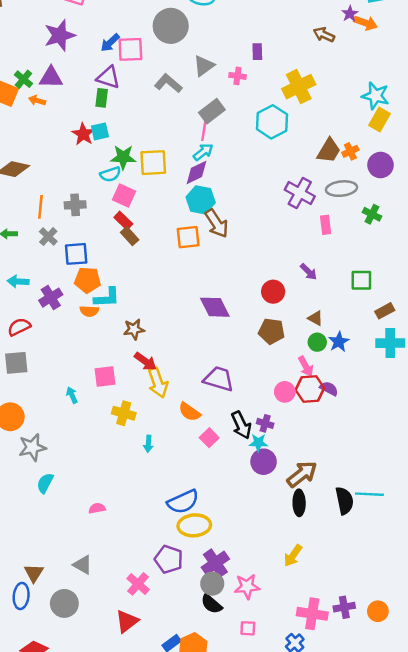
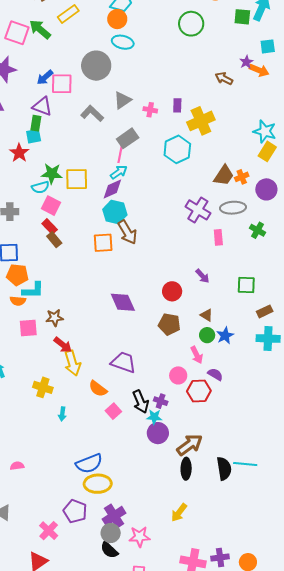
purple rectangle: (257, 52) -> (177, 105), moved
cyan square: (100, 131) -> (34, 136), moved
pink square: (105, 377) -> (28, 328), moved
red hexagon: (310, 389) -> (199, 391), moved

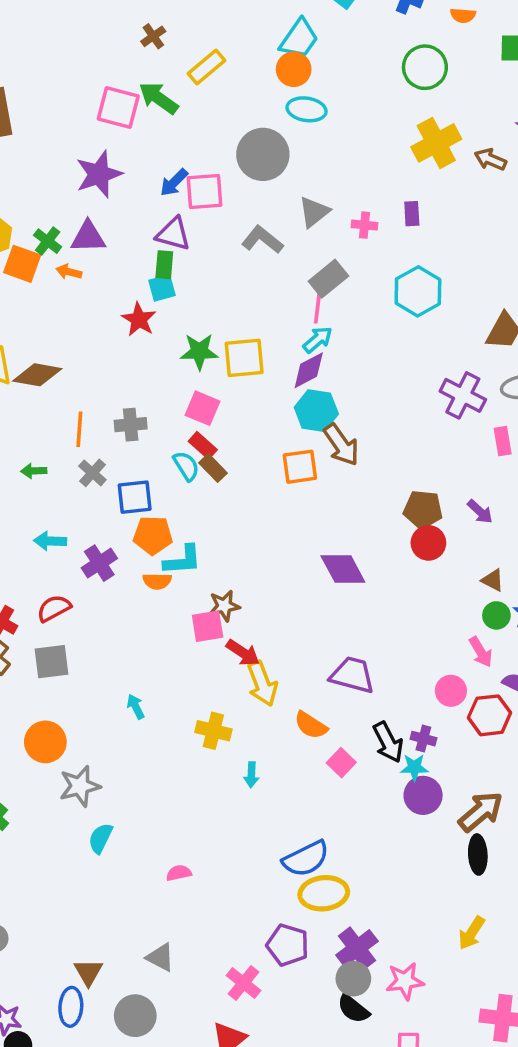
yellow cross: (201, 121) -> (436, 143), moved
cyan semicircle: (40, 187) -> (186, 466), moved, turned -102
brown pentagon: (169, 324) -> (423, 509), moved
pink square: (28, 328) -> (208, 626), moved

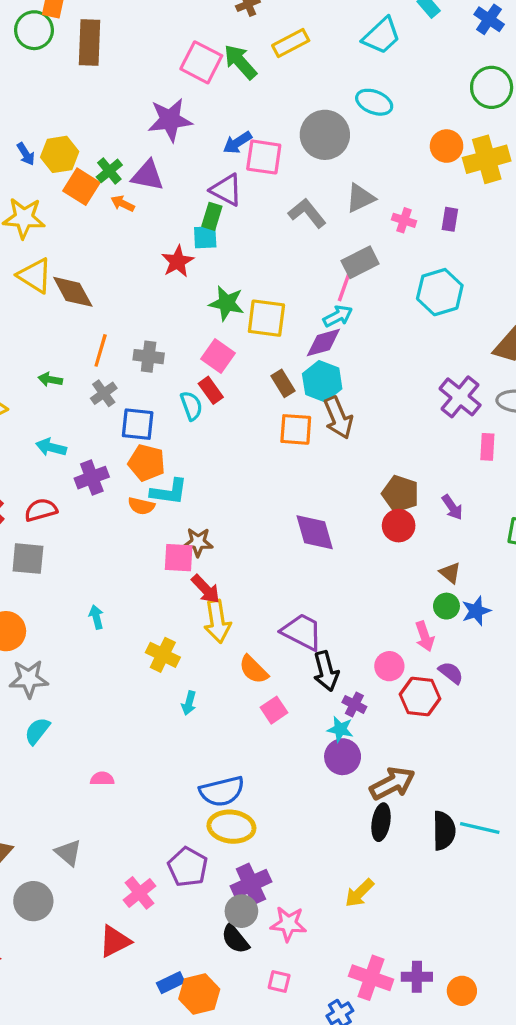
orange circle: (294, 69) -> (447, 146), moved
brown diamond: (37, 375) -> (73, 292), turned 39
brown rectangle: (213, 468) -> (283, 383), moved
black arrow: (388, 742) -> (326, 671), moved

